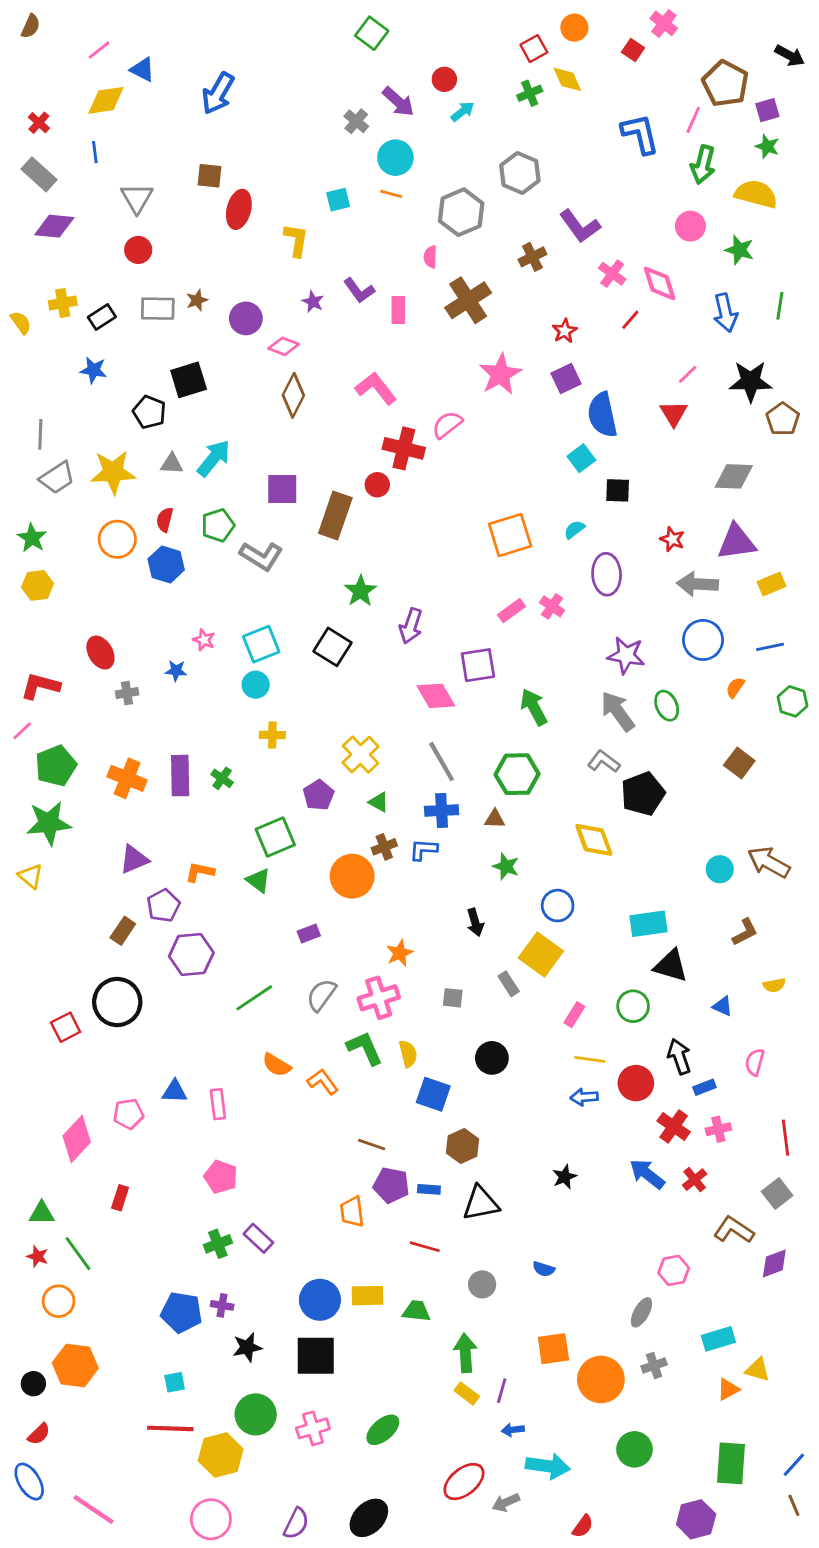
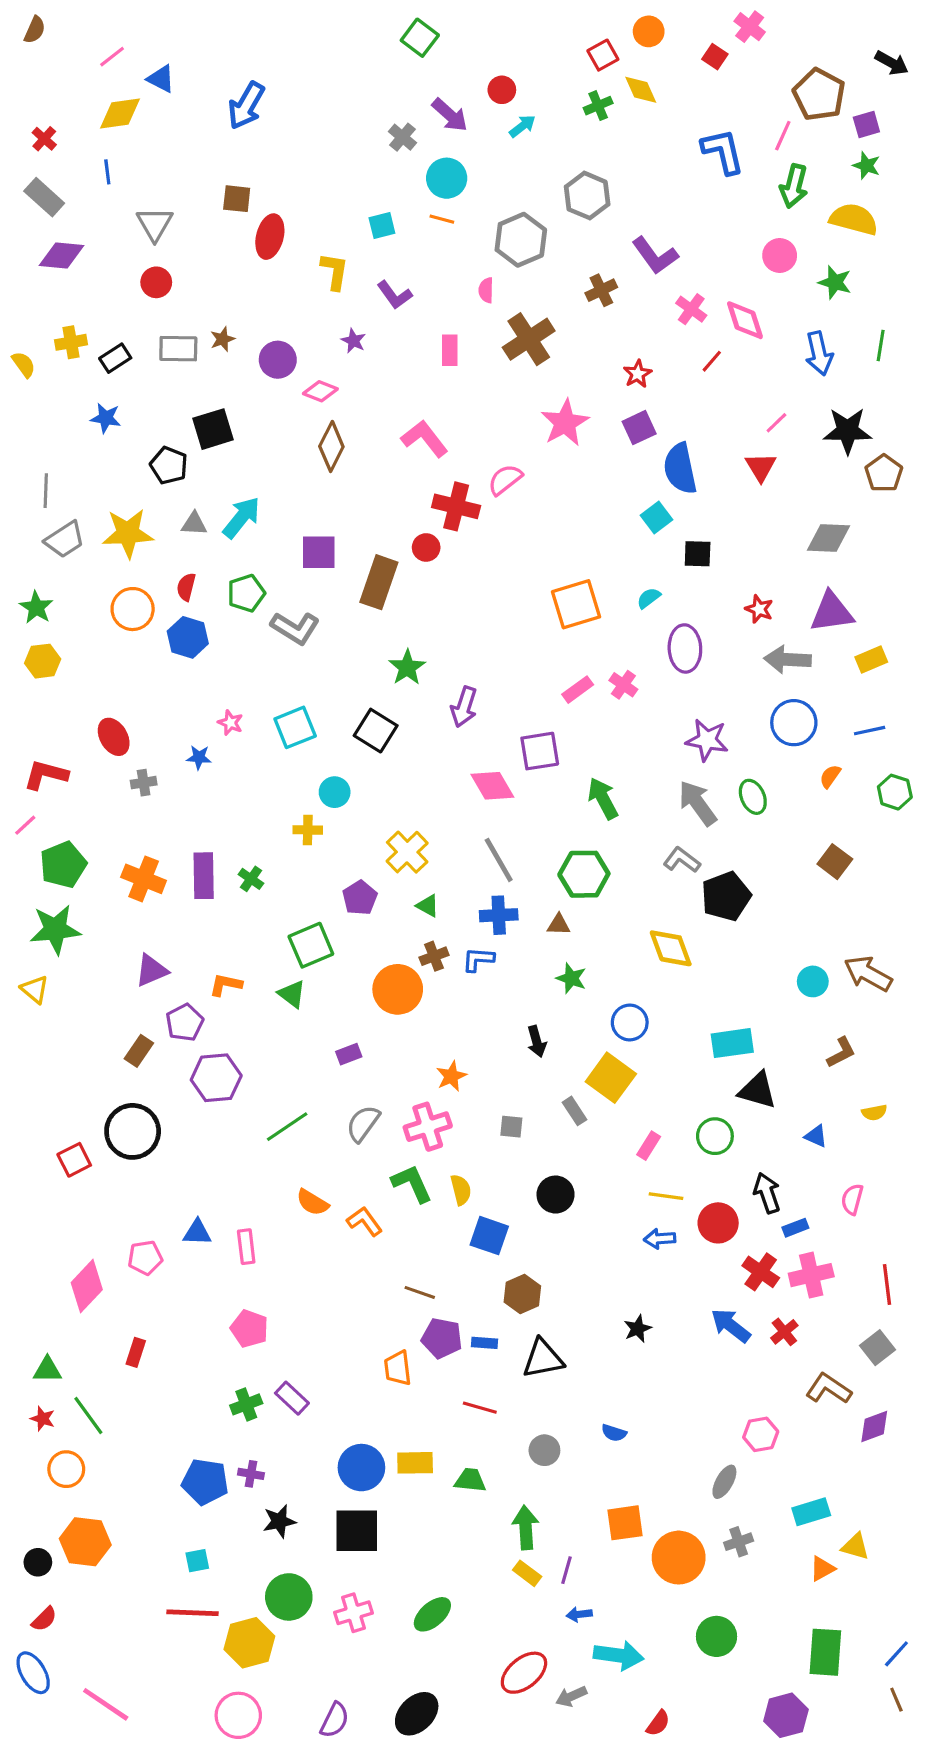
purple L-shape: (359, 290) -> (395, 295), moved
cyan circle: (256, 685) -> (335, 792), moved
pink cross: (718, 1129) -> (811, 1275), size x1.5

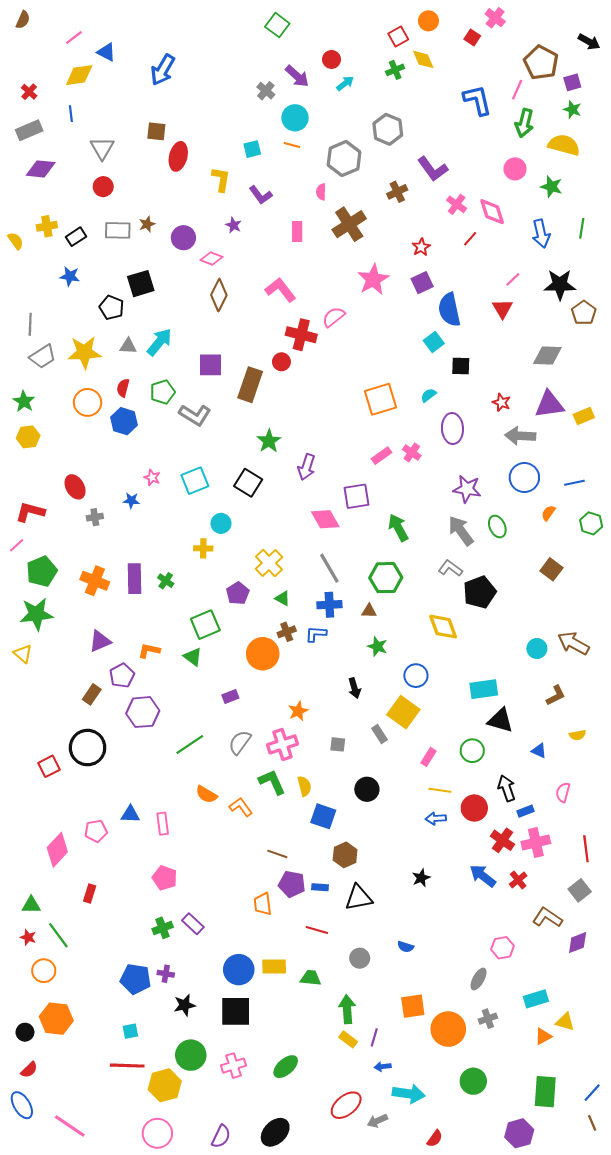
gray rectangle: (44, 197) -> (29, 130), turned -65
yellow rectangle: (871, 660) -> (584, 416), moved

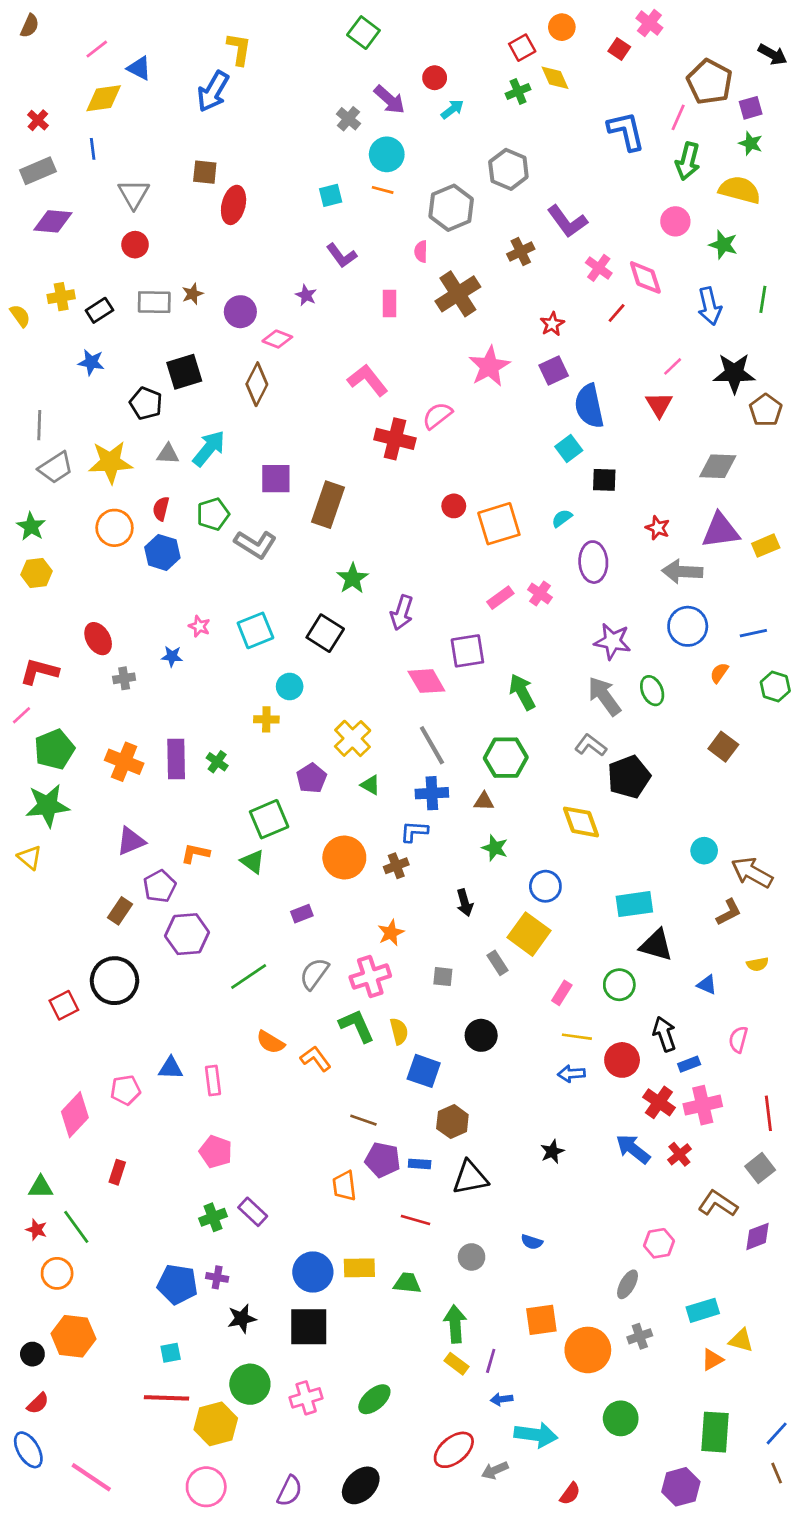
yellow L-shape: (221, 179) -> (239, 49), moved
brown diamond: (219, 295) -> (257, 384), moved
red circle: (281, 362) -> (454, 506), moved
brown cross: (287, 632) -> (396, 866), moved
brown arrow: (573, 643) -> (752, 873), moved

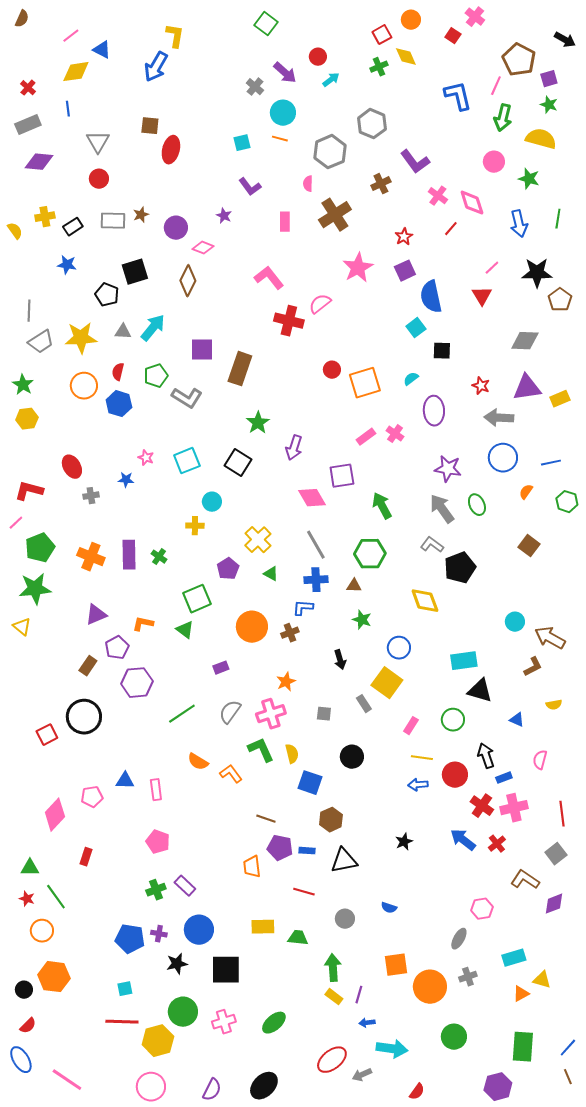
blue circle: (313, 1272) -> (199, 930), moved

